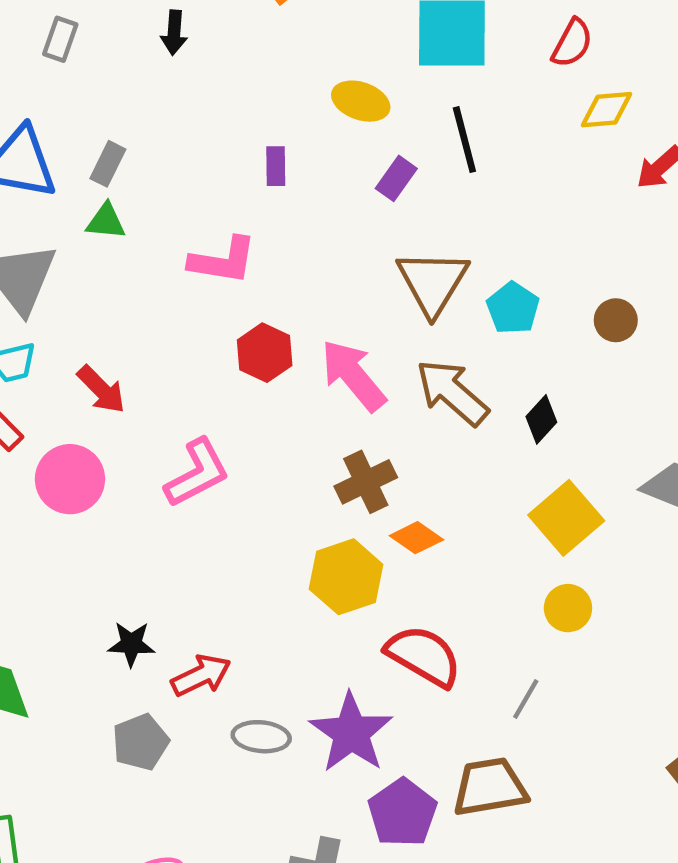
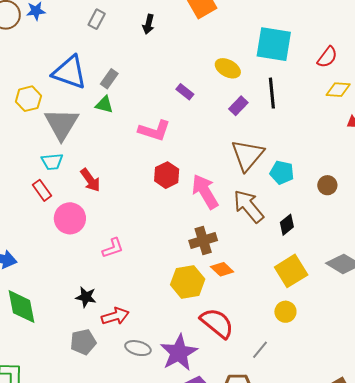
purple rectangle: (276, 166) -> (185, 92), turned -60
cyan pentagon: (513, 308) -> (282, 172), turned -30
pink L-shape: (197, 473) -> (113, 248), moved, size x0.7

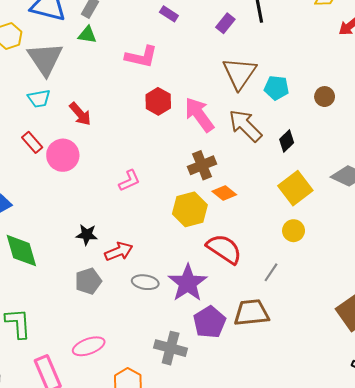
red rectangle: (42, 190) -> (32, 142), moved
pink L-shape: (113, 248) -> (129, 181), moved

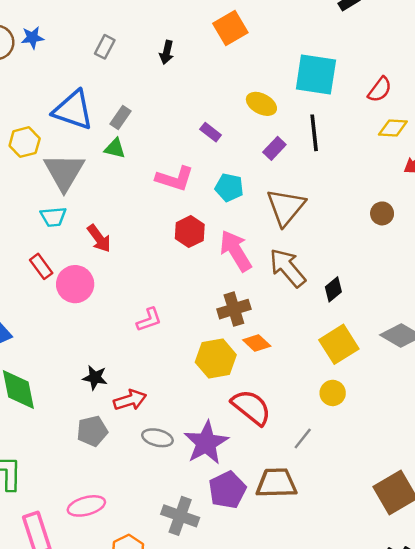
cyan pentagon: (276, 88) -> (229, 187), moved
brown circle: (325, 97) -> (382, 213), moved

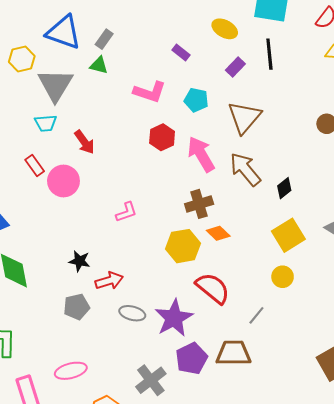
gray cross: (180, 516) -> (151, 380), turned 32

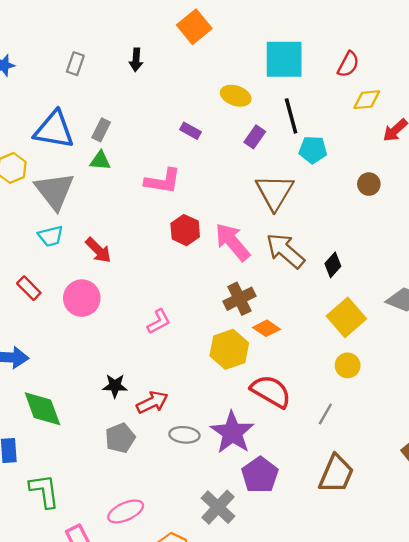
cyan pentagon: (196, 100) -> (313, 150), moved
red rectangle: (35, 166) -> (29, 288), moved
brown trapezoid: (234, 353) -> (336, 474), moved, turned 123

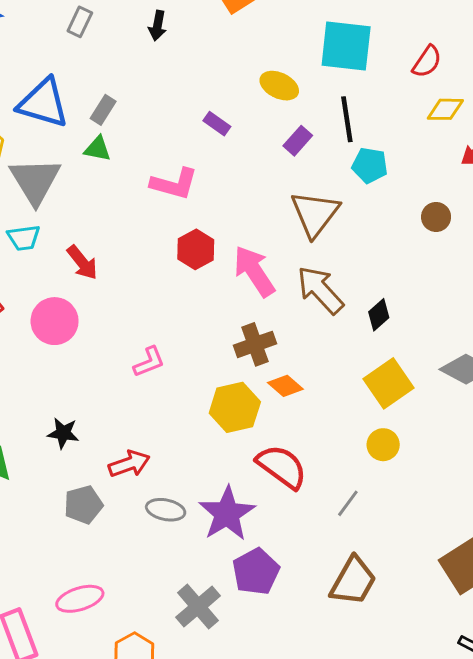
black star: (115, 386) -> (63, 433), moved

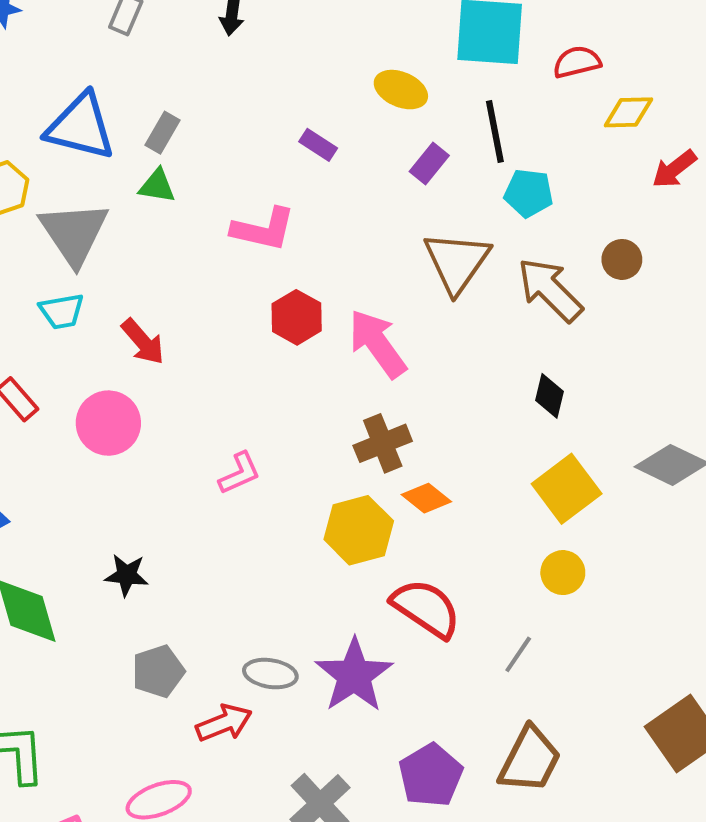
red semicircle: (427, 62) -> (577, 62), moved, turned -136
brown arrow: (320, 290) -> (550, 290), moved
black diamond: (379, 315) -> (549, 396), turned -32
red arrow: (129, 464) -> (224, 723), moved
purple pentagon: (256, 572) -> (431, 775), moved

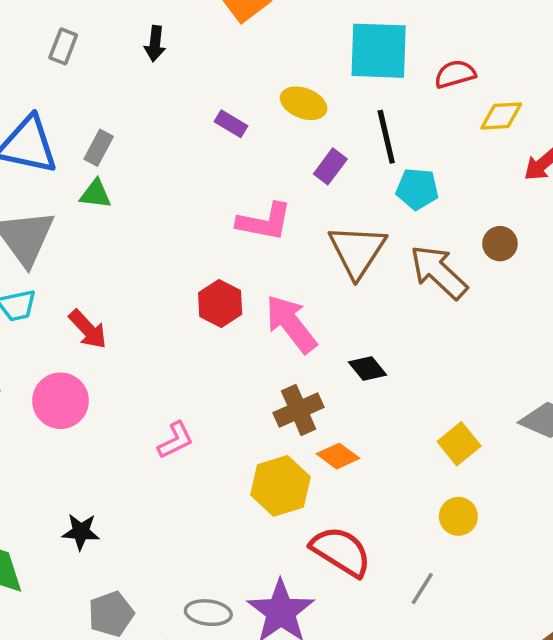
purple rectangle: (318, 145) -> (231, 124), moved
pink L-shape: (263, 229) -> (264, 222), moved
black diamond: (549, 396) -> (368, 369), moved, turned -51
yellow square: (567, 489) -> (459, 444), size x0.7

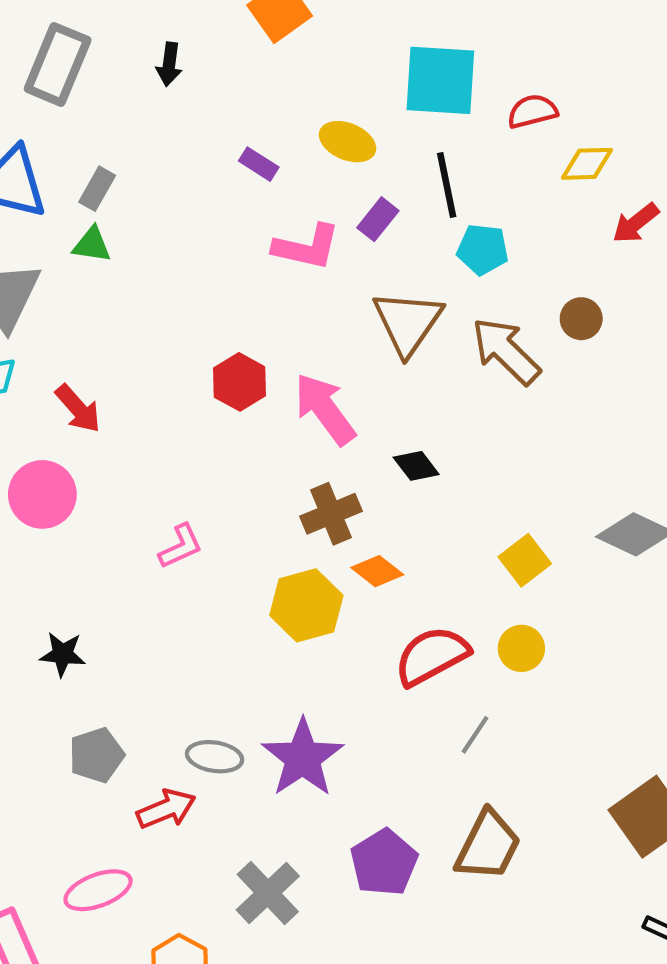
gray rectangle: (63, 46) -> (58, 64), size x1.8
pink L-shape: (264, 222) -> (307, 247), moved
red semicircle: (341, 551) -> (432, 656), moved, turned -62

